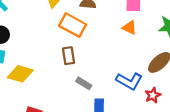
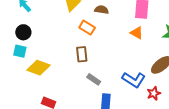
orange rectangle: (73, 25) -> (87, 28), size x0.7

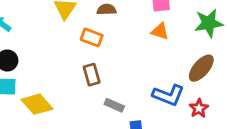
yellow diamond: (38, 68) -> (37, 104), turned 40

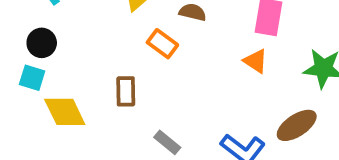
brown rectangle: (92, 75) -> (126, 91), moved

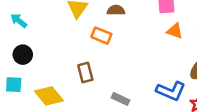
orange triangle: (256, 61) -> (175, 31), moved
cyan square: (32, 78) -> (14, 85), moved

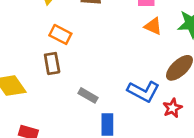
orange rectangle: (101, 36) -> (60, 34), moved

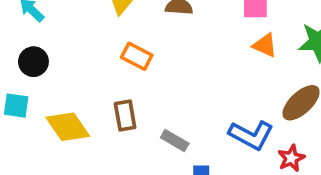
brown rectangle: (52, 63) -> (125, 116), moved

